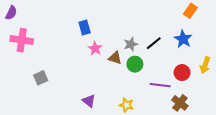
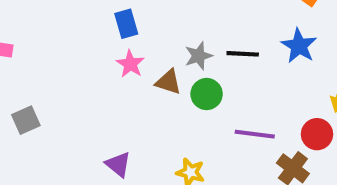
blue rectangle: (85, 27) -> (126, 24), moved
black line: (154, 43) -> (243, 54), turned 42
red circle: (182, 73) -> (317, 134), moved

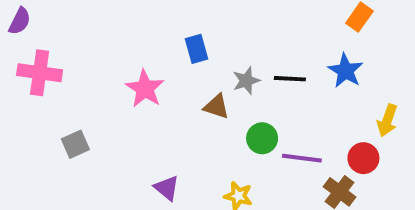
blue rectangle: (126, 24) -> (197, 49), moved
pink star: (130, 64) -> (145, 89), moved, size x1.4
green circle: (207, 94) -> (262, 138), moved

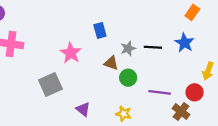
green circle: (262, 138) -> (128, 78), moved
gray square: (75, 144) -> (50, 84), moved, size x1.5

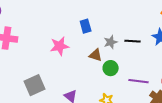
pink star: (71, 53) -> (60, 46), turned 30
gray square: (50, 84) -> (35, 85), moved

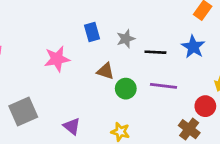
gray star: (111, 42) -> (126, 39), moved
purple line: (139, 81) -> (164, 86), moved

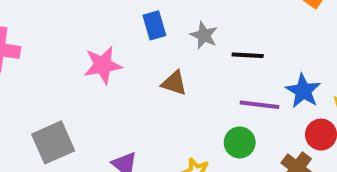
gray star: (126, 39) -> (204, 35), turned -30
blue star: (193, 47) -> (303, 91), moved
green circle: (126, 89) -> (240, 142), moved

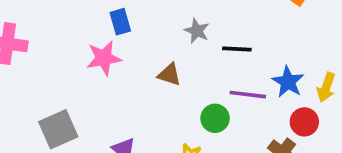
blue rectangle: (154, 25) -> (120, 22), moved
green circle: (240, 142) -> (215, 118), moved

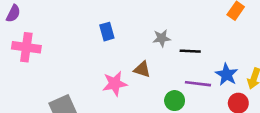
gray star: (197, 31) -> (162, 38), turned -30
pink star: (104, 58) -> (115, 84), moved

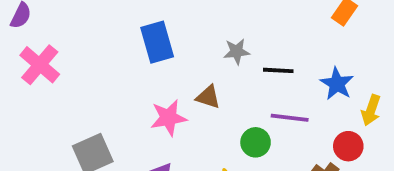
blue rectangle: (107, 32) -> (157, 42), size x1.5
pink cross: (26, 47) -> (40, 65), turned 32
blue star: (227, 75) -> (337, 84), moved

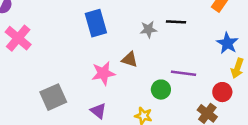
black line: (278, 70) -> (176, 22), moved
blue star: (337, 84) -> (227, 43), moved

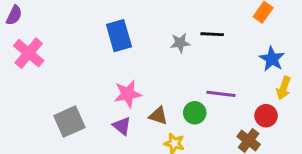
brown triangle: (130, 59) -> (158, 116), moved
purple triangle: (98, 111) -> (122, 126), moved

